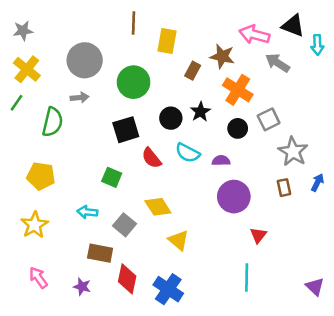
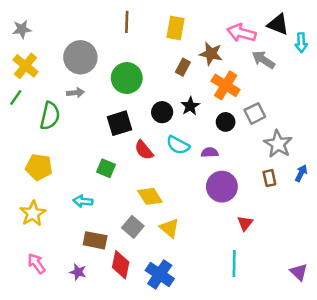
yellow rectangle: (167, 41) -> (176, 28), moved
gray square: (125, 225) -> (133, 227), moved

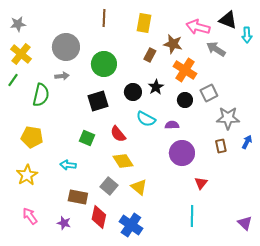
gray star: (278, 144) -> (228, 118), turned -30
red semicircle: (144, 150) -> (118, 134), moved

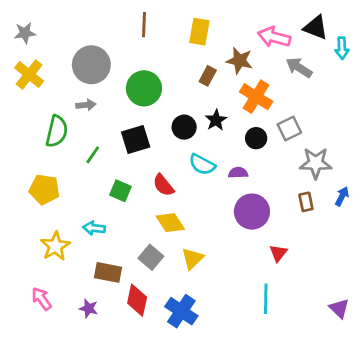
green line: (13, 80) -> (93, 155), moved
yellow star: (27, 175) -> (55, 246), moved
yellow triangle: (139, 187) -> (192, 259), turned 36

